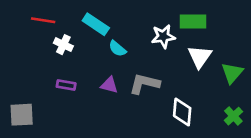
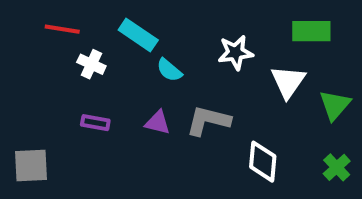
green rectangle: (193, 22) -> (311, 31), moved

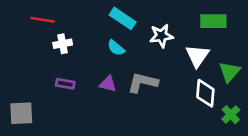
cyan rectangle: (138, 35) -> (123, 18), moved
white cross: (91, 64) -> (63, 44), turned -36
white diamond: (263, 162) -> (205, 93), moved

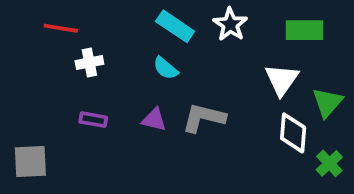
white star: (161, 36) -> (230, 24), moved, turned -30

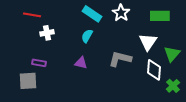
cyan semicircle: (166, 68) -> (87, 36), turned 80
gray L-shape: (204, 118) -> (120, 59), moved
purple rectangle: (93, 120) -> (39, 63), moved
gray square: (30, 161) -> (28, 81), moved

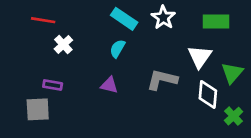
white cross: (47, 33) -> (63, 45), turned -32

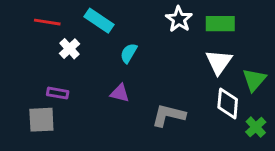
cyan rectangle: (124, 19) -> (99, 21), moved
green rectangle: (216, 22) -> (220, 24), moved
gray L-shape: (162, 80) -> (169, 115), moved

